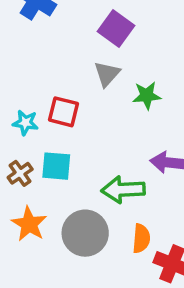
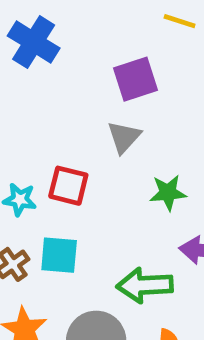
purple square: (116, 29) -> (136, 79), turned 36
green star: (147, 96) -> (168, 193), moved

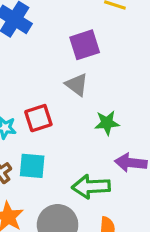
gray triangle: (124, 137) -> (77, 85), turned -35
red square: (68, 186) -> (38, 118), turned -32

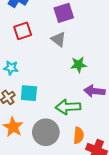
red square: (38, 118) -> (23, 31), moved

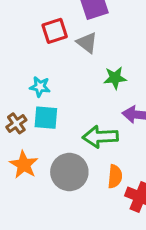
red square: (23, 31) -> (55, 31), moved
cyan star: (11, 68) -> (40, 87), moved

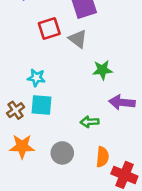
green arrow: (100, 137) -> (89, 122), size x0.6
orange star: (24, 165) -> (22, 146), turned -30
gray circle: (69, 172) -> (62, 153), size x0.7

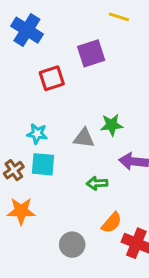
gray triangle: (78, 39) -> (84, 138), moved, turned -30
gray circle: (62, 153) -> (72, 245), moved
orange semicircle: (102, 157) -> (112, 223), turned 36

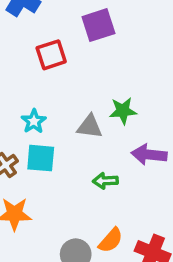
cyan star: (37, 134) -> (34, 121), turned 30
orange semicircle: (112, 223) -> (111, 240), moved

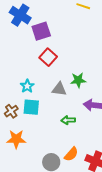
purple square: (98, 25) -> (41, 31), moved
red square: (51, 55) -> (48, 57), moved, turned -30

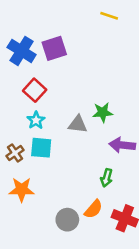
blue cross: (20, 15) -> (22, 51), moved
red square: (48, 57) -> (35, 90), moved
green arrow: (68, 120) -> (107, 178), moved, turned -72

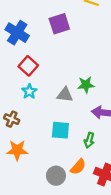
purple square: (54, 48) -> (59, 24), moved
cyan square: (41, 148) -> (60, 130), moved
brown cross: (15, 153) -> (12, 119), turned -32

